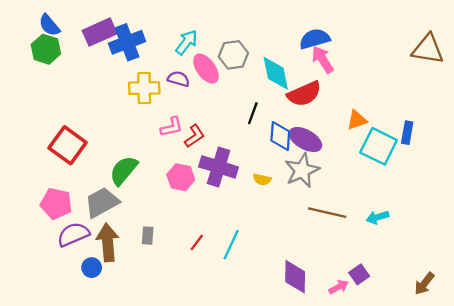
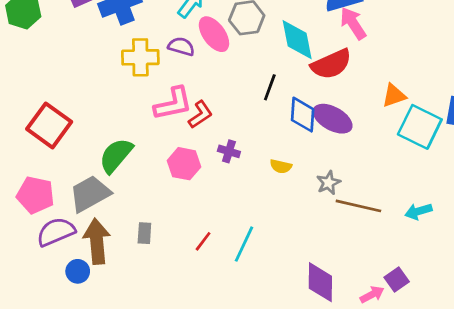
pink L-shape: (172, 127) -> (173, 104), size x1.4
purple cross: (219, 167) -> (229, 151), size x0.5
gray star: (302, 170) -> (328, 183), moved, size x0.6

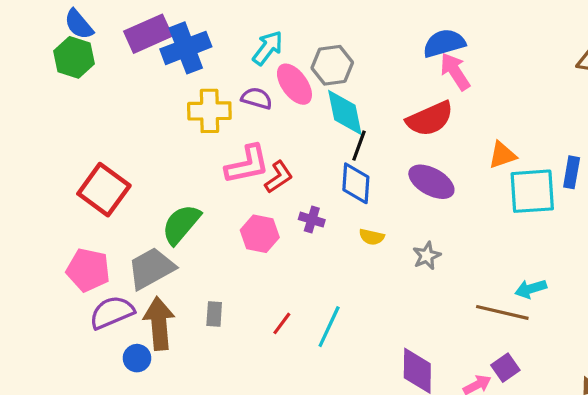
cyan diamond: (297, 40) -> (345, 112), moved
blue diamond: (303, 115) -> (356, 183), moved
cyan square: (420, 127) -> (532, 191), turned -30
brown line: (358, 206) -> (502, 312), moved

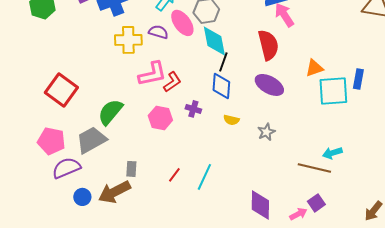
red semicircle: (430, 119) -> (268, 45), turned -80
brown arrow: (159, 323) -> (114, 192), moved, turned -112

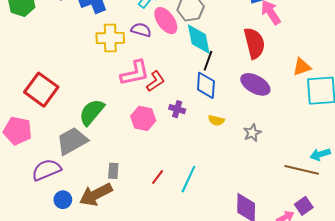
pink pentagon: (51, 141) -> (18, 131), moved

